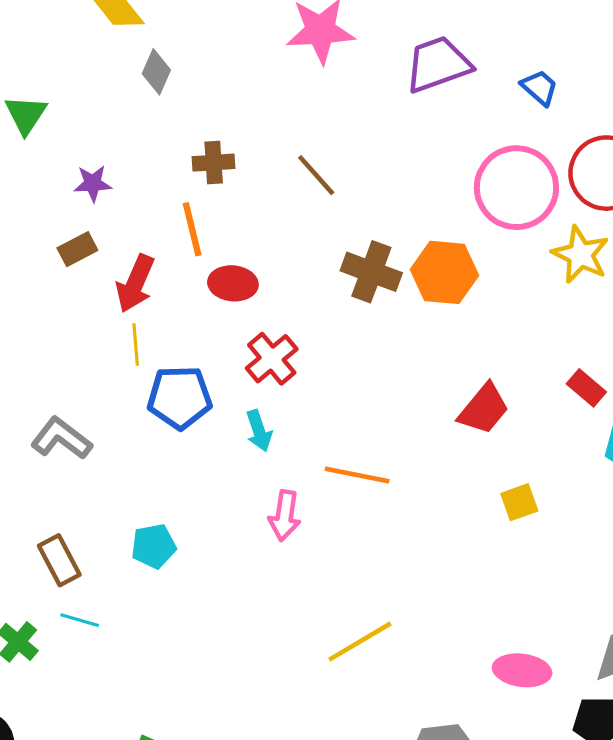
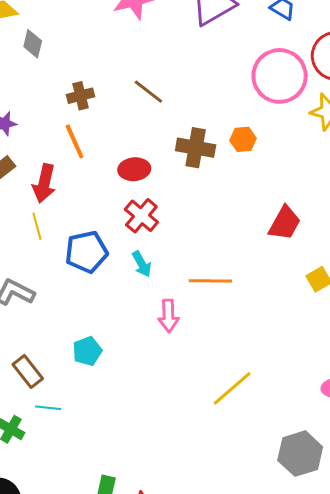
orange hexagon: (445, 272) -> (243, 139), size x0.6
red ellipse: (233, 283) -> (134, 169), moved
yellow line: (136, 345) -> (37, 226), moved

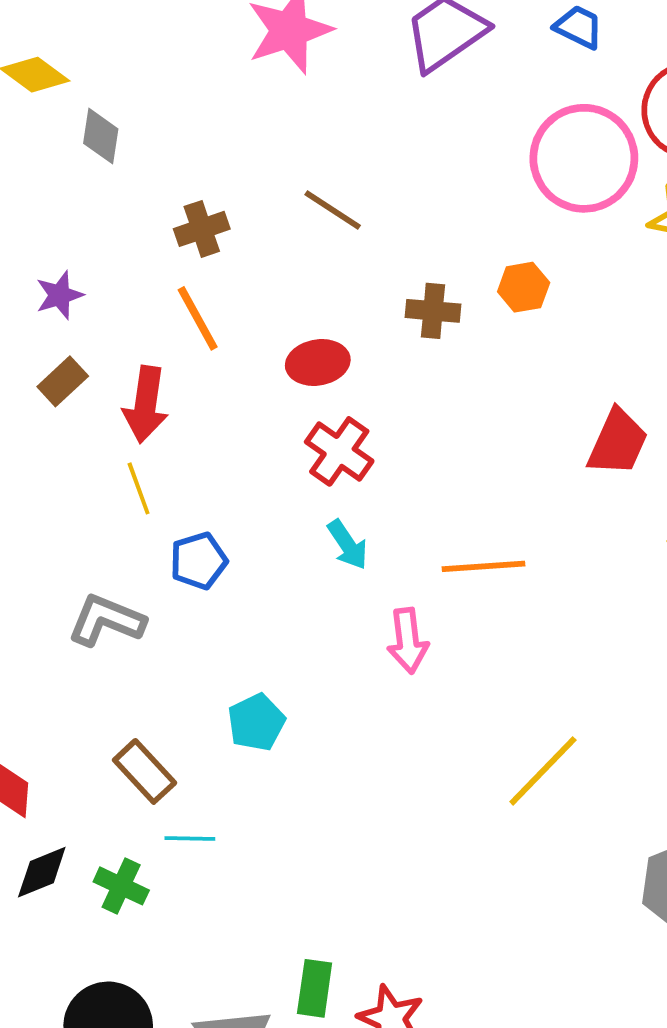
brown cross: (196, 148) -> (433, 311), size x0.7
blue pentagon: (86, 252) -> (199, 561), moved, size x0.7

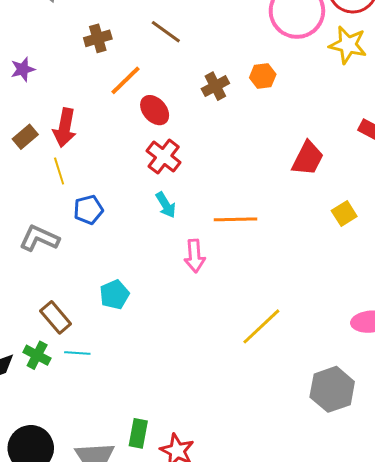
brown cross: (433, 311) -> (215, 86), turned -36
orange line: (198, 318) -> (125, 80), moved, turned 72
red ellipse: (318, 363) -> (155, 110), turned 56
brown rectangle: (63, 381) -> (25, 137), moved
green cross: (121, 886) -> (37, 355), moved

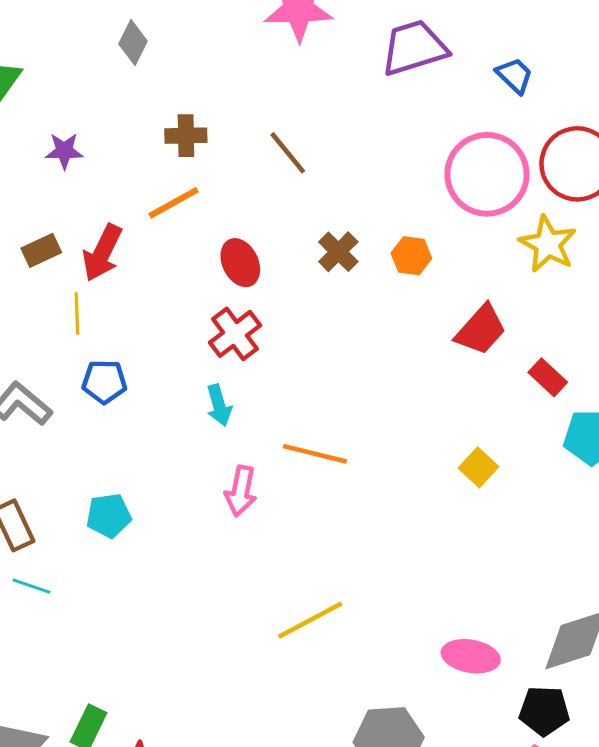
orange line: (125, 80) -> (174, 203), moved
brown cross: (215, 86) -> (338, 252), turned -32
red trapezoid: (308, 158) -> (481, 330), moved
yellow square: (344, 213) -> (479, 467), moved, turned -30

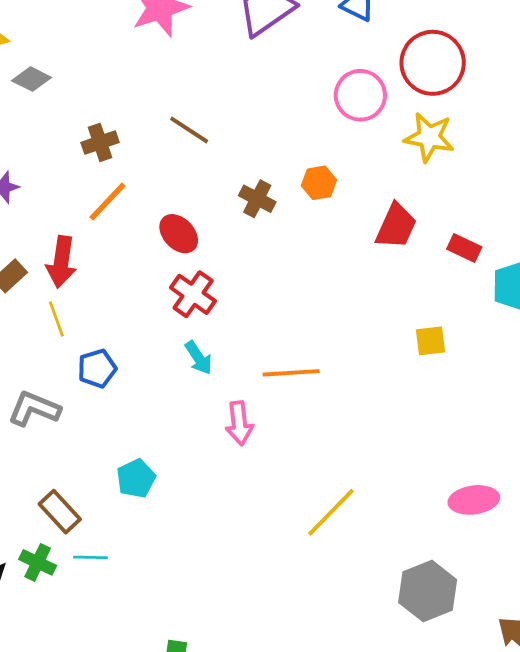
gray diamond: (133, 42) -> (31, 79), turned -72
pink circle: (487, 174) -> (360, 95), size x0.7
yellow square: (479, 467) -> (431, 341), turned -32

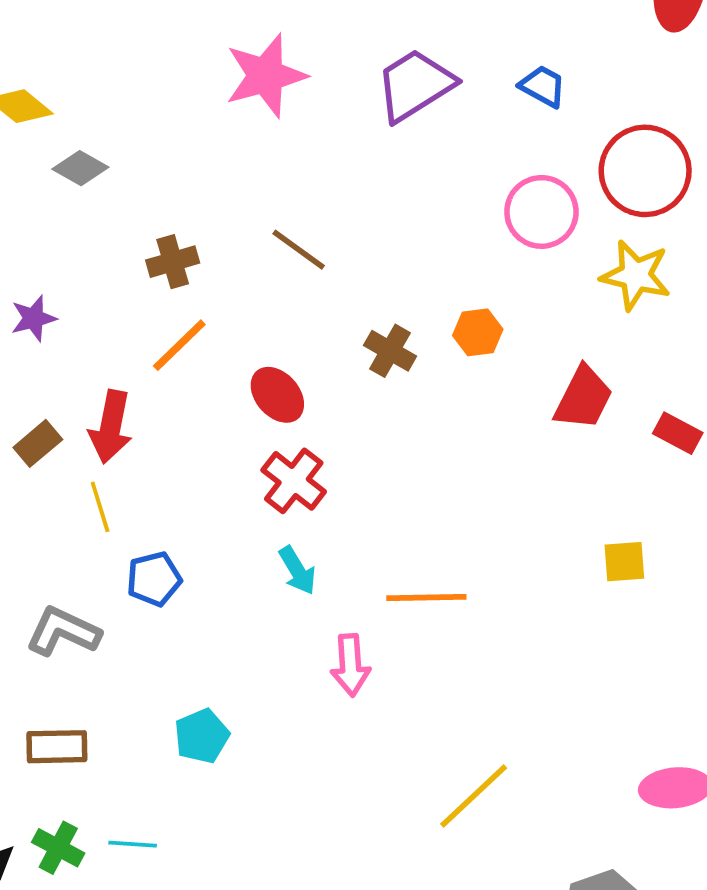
brown rectangle: (60, 512) -> (57, 747), moved, turned -51

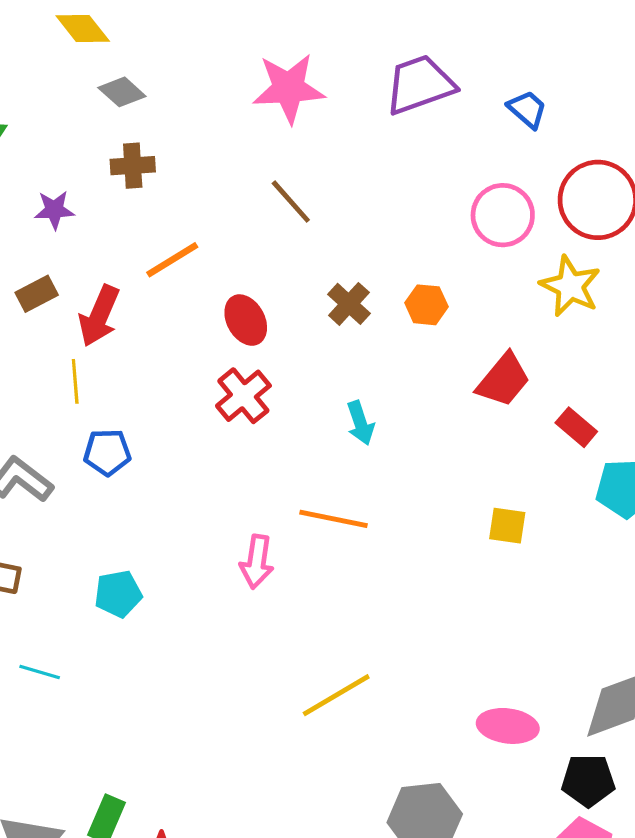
pink star: (266, 76) -> (289, 88), moved
brown cross: (173, 262) -> (133, 166), moved
brown rectangle: (38, 443) -> (37, 294), moved
cyan arrow: (297, 570) -> (360, 423), moved

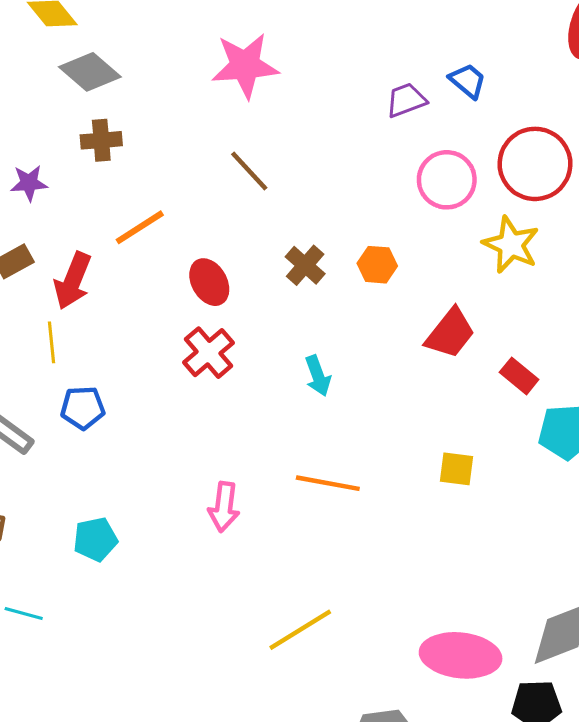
purple trapezoid: (420, 85) -> (406, 100), moved, size x0.6
gray diamond: (122, 92) -> (90, 72), size x1.4
orange line: (334, 519) -> (328, 483), moved
pink ellipse: (508, 726) -> (461, 655), size x1.4

